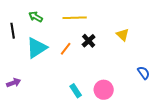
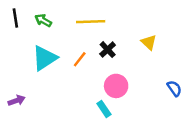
black line: (13, 31) -> (15, 18), moved
pink circle: (104, 90) -> (116, 86), moved
cyan rectangle: (76, 91) -> (104, 109), moved

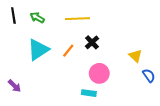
yellow triangle: (149, 42) -> (135, 56), moved
purple arrow: (17, 100) -> (14, 86), turned 64
cyan rectangle: (104, 109) -> (89, 93), turned -48

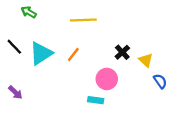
black line: (13, 16) -> (14, 47), moved, turned -35
green arrow: (37, 18) -> (29, 12), moved
black cross: (92, 42) -> (122, 52), moved

